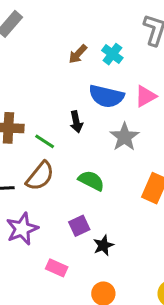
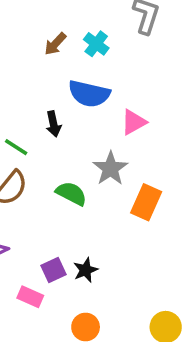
pink triangle: (146, 96) -> (134, 122), moved
gray star: (124, 137) -> (110, 169), moved
purple square: (79, 226) -> (53, 270), moved

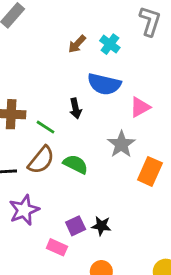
green semicircle: (71, 193) -> (76, 164), moved
black star: (86, 270) -> (101, 226), turned 30

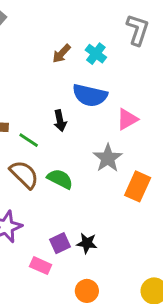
brown semicircle: (41, 160) -> (24, 174), turned -84

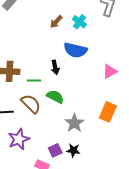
pink triangle: (127, 119) -> (110, 71), moved
green line: (29, 140) -> (34, 80), turned -32
gray star: (108, 158) -> (74, 123), moved
green semicircle: (60, 179) -> (55, 97), moved

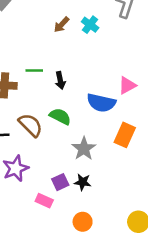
blue semicircle: (75, 50) -> (101, 103), moved
green line: (34, 80) -> (34, 71), moved

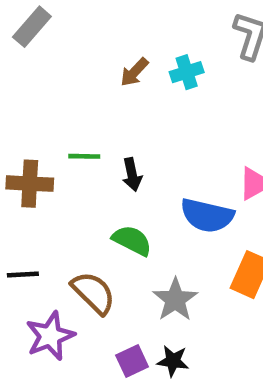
cyan cross: (90, 25) -> (187, 72), turned 35
brown semicircle: (31, 125) -> (93, 293), moved

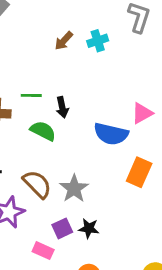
green semicircle: (132, 240) -> (43, 131), moved
gray star: (175, 300) -> (74, 189), moved

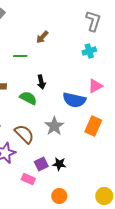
cyan cross: (98, 41) -> (89, 51), moved
green line: (31, 95) -> (20, 56), moved
gray star: (74, 189) -> (54, 126), moved

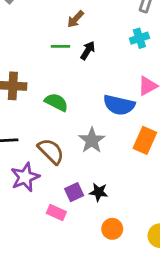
green line: (20, 56) -> (60, 46), moved
black arrow: (41, 82) -> (88, 50), moved, turned -136
orange circle: (59, 196) -> (112, 229), moved

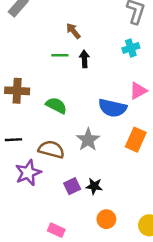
brown arrow: (75, 19) -> (73, 31), turned 98
black arrow: (88, 50) -> (84, 59), turned -35
brown semicircle: (51, 151) -> (51, 149), turned -30
pink rectangle: (56, 213) -> (56, 230), moved

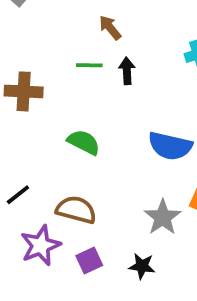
brown cross: (17, 91) -> (24, 91), moved
black line: (13, 140) -> (18, 195), turned -35
gray star: (88, 140) -> (163, 217), moved
purple square: (72, 186) -> (89, 260), moved

